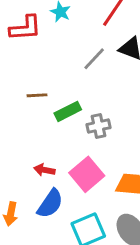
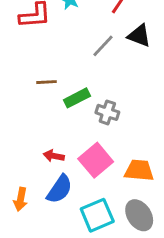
gray cross: (98, 126) -> (107, 112), turned 30

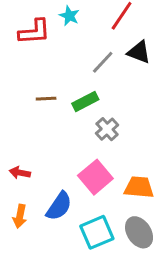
green rectangle: (77, 98) -> (85, 102), moved
gray cross: (107, 112) -> (107, 129), turned 30
red arrow: (54, 156) -> (20, 173), moved

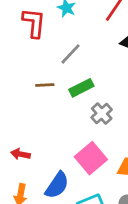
red L-shape: (34, 32) -> (34, 23), turned -80
gray line: (103, 62) -> (71, 54), moved

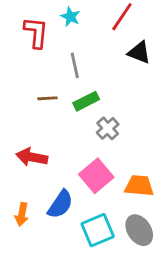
gray line: (71, 54) -> (75, 65), turned -55
red arrow: (20, 154) -> (32, 157), moved, size x1.5

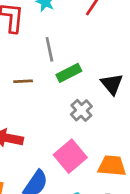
black triangle: (139, 52) -> (112, 84), moved, turned 30
green rectangle: (86, 101) -> (69, 73), moved

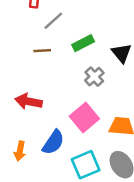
gray line: (49, 49) -> (53, 21), moved, turned 60

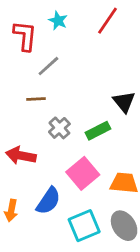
green rectangle: (83, 43) -> (98, 131), moved
gray cross: (94, 77) -> (59, 128), moved

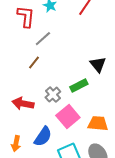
brown line: (36, 99) -> (34, 63), turned -48
gray cross: (59, 128) -> (53, 95), moved

